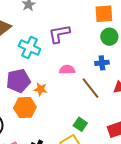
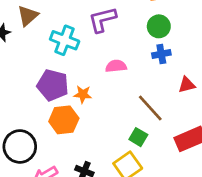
green circle: (109, 37) -> (159, 26), moved
purple pentagon: (18, 81) -> (53, 85), turned 30
brown line: (91, 88) -> (150, 108), moved

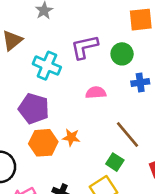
green circle: (159, 26) -> (122, 54), moved
orange star: (83, 94) -> (71, 137), moved

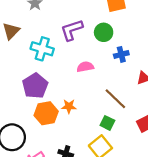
purple pentagon: (34, 109) -> (35, 86), turned 30

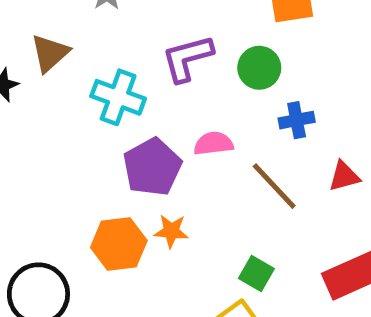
purple pentagon: (35, 86) -> (152, 167), moved
brown line: (115, 99) -> (274, 186), moved

